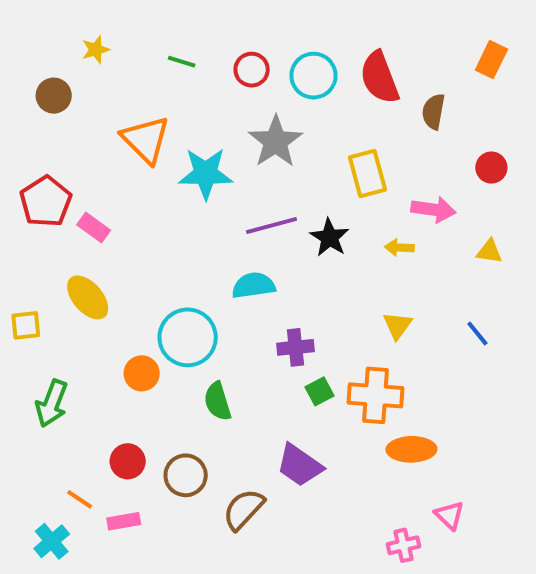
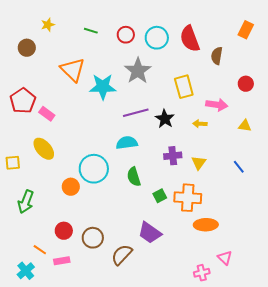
purple cross: (296, 347) -> (173, 156), moved
green semicircle: (218, 401) -> (134, 177), moved

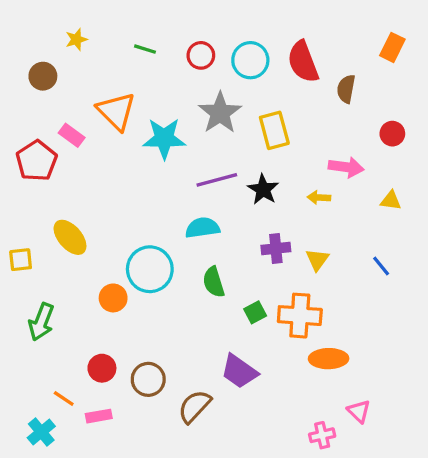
yellow rectangle: (184, 87) -> (274, 130), moved
pink rectangle: (47, 114) -> (72, 135), moved

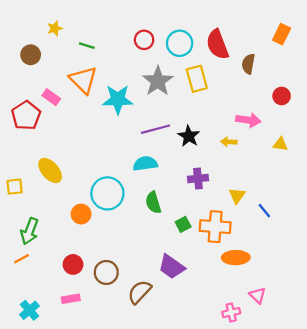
green line: (145, 49) -> (87, 46), moved
yellow rectangle: (274, 130) -> (197, 79), moved
yellow triangle: (317, 260) -> (237, 196), moved
blue line: (381, 266) -> (264, 211), moved
orange line: (64, 398) -> (21, 259), moved, turned -63

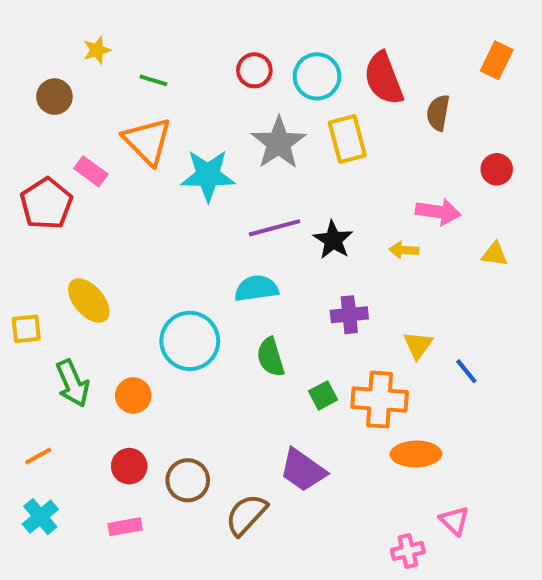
orange circle: (81, 214) -> (133, 395), moved
green arrow: (29, 231) -> (73, 383), moved, turned -45
cyan cross: (29, 310) -> (40, 517), moved

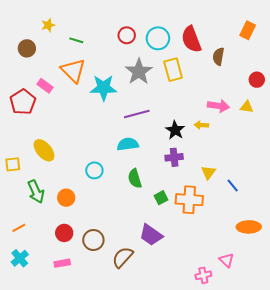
red circle: (497, 169) -> (257, 80), moved
black star: (333, 240) -> (175, 130), moved
yellow triangle: (495, 254) -> (247, 107), moved
cyan circle: (190, 341) -> (94, 170), size x0.6
orange ellipse: (416, 454) -> (249, 227), moved

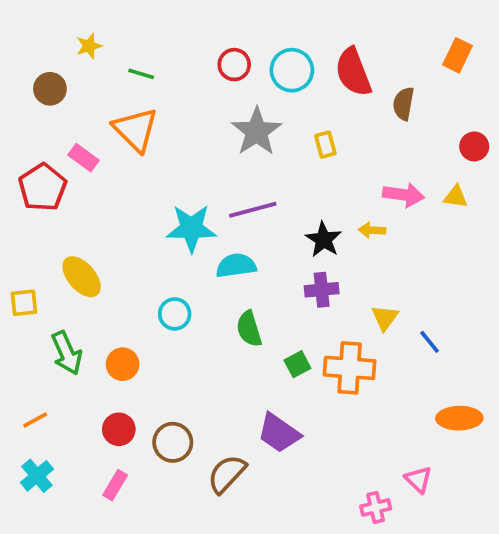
yellow rectangle: (173, 70) -> (325, 145), moved, size x0.6
cyan star: (104, 88) -> (191, 228), moved
pink rectangle: (62, 263) -> (115, 485), turned -49

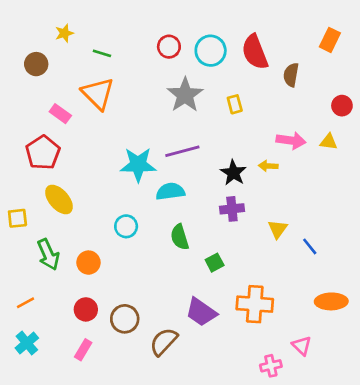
red pentagon: (43, 187) -> (43, 153), moved
orange cross: (350, 368) -> (255, 304), moved

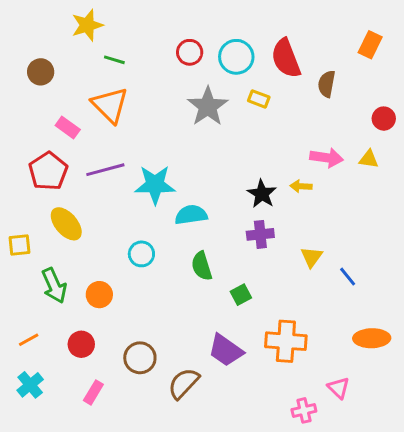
yellow star: (64, 33) -> (87, 25), moved, size x1.5
yellow rectangle: (235, 104) -> (259, 99), moved, turned -54
purple line: (182, 151) -> (105, 170), moved
red circle: (86, 309) -> (81, 344), moved

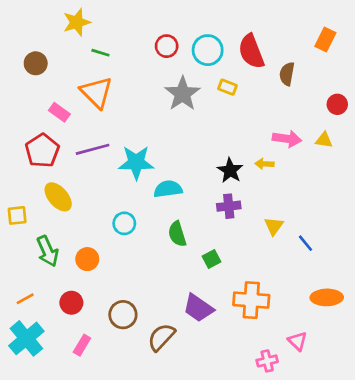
cyan cross: (30, 385) -> (26, 338), size x1.5

